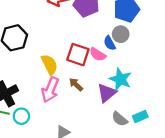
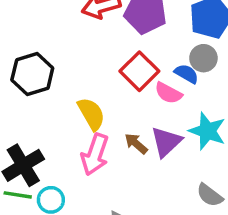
blue semicircle: (110, 43) -> (186, 74), turned 152
red square: (78, 55) -> (139, 71), moved, turned 30
purple triangle: (107, 93) -> (166, 142), moved

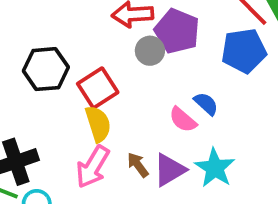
gray circle: (203, 58) -> (150, 51), moved
red square: (139, 71) -> (98, 88), moved

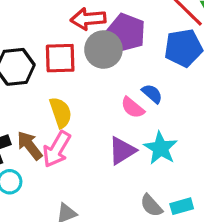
gray circle: (150, 51) -> (103, 49), size x1.5
red square: (98, 88) -> (60, 58), moved, turned 32
brown arrow: (138, 165) -> (30, 145), moved, size x1.4

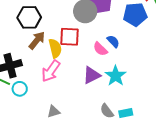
red square: (60, 58) -> (69, 37), moved
brown arrow: (30, 145) -> (37, 40), moved, turned 72

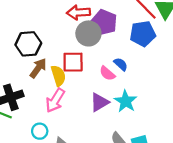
cyan circle: (20, 89) -> (40, 131), moved

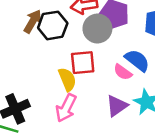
black hexagon: (28, 44) -> (53, 25), moved
blue semicircle: (121, 64) -> (137, 60), size x1.5
brown arrow: (38, 68) -> (33, 21), moved

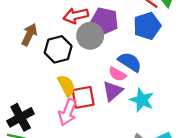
black hexagon: (53, 25) -> (58, 49), moved
red square: (83, 63) -> (83, 97), moved
purple triangle: (117, 106) -> (113, 91), moved

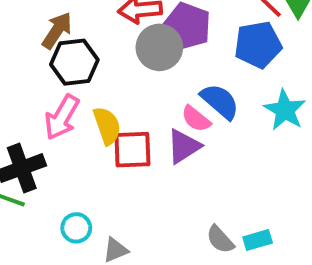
black hexagon: (58, 49) -> (74, 62), moved
cyan star: (142, 100) -> (285, 110), moved
pink arrow: (68, 112) -> (62, 117), moved

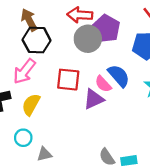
brown arrow: (57, 30) -> (29, 20), turned -70
yellow semicircle: (107, 126) -> (31, 105), moved, turned -140
red square: (132, 150) -> (68, 80), moved

